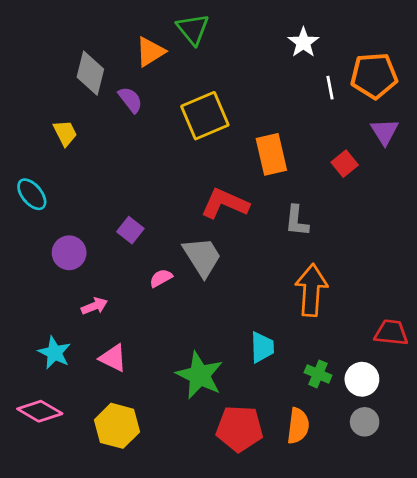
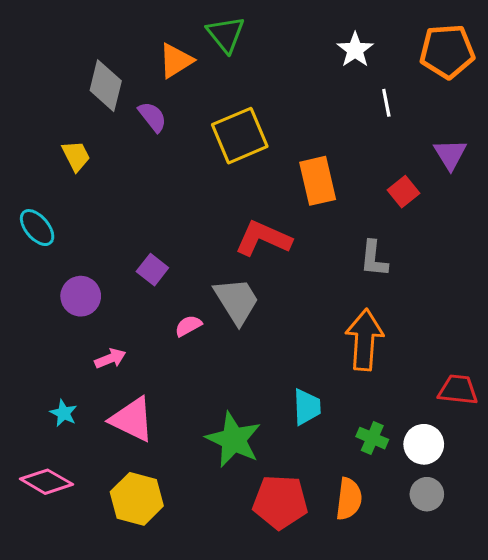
orange pentagon: (374, 76) -> (447, 51), moved
gray L-shape: (297, 221) -> (374, 259), moved
cyan star: (54, 353) -> (64, 413), size x0.7
pink triangle: (113, 358) -> (132, 419), size x1.4

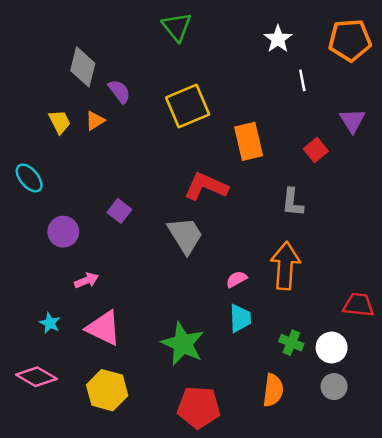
orange triangle: (176, 61) -> (95, 121), moved, size x0.7
pink semicircle: (188, 326) -> (236, 279), moved
red pentagon: (280, 502) -> (199, 407), moved

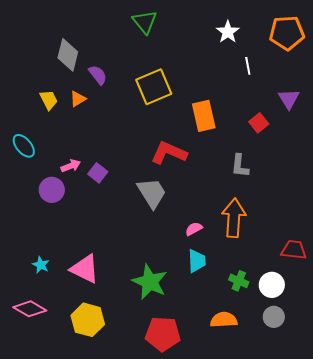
pink arrow: (86, 280) -> (71, 166), moved
orange semicircle: (273, 390) -> (224, 320), turned -100

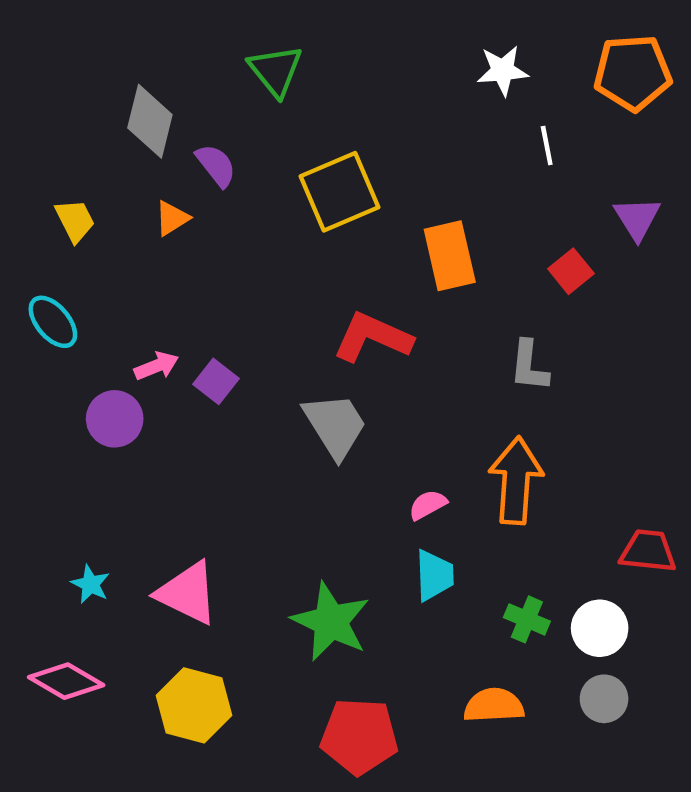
green triangle: (145, 22) -> (276, 71), moved
white star: (228, 32) -> (503, 71), turned 30
yellow trapezoid: (49, 100) -> (75, 220), moved

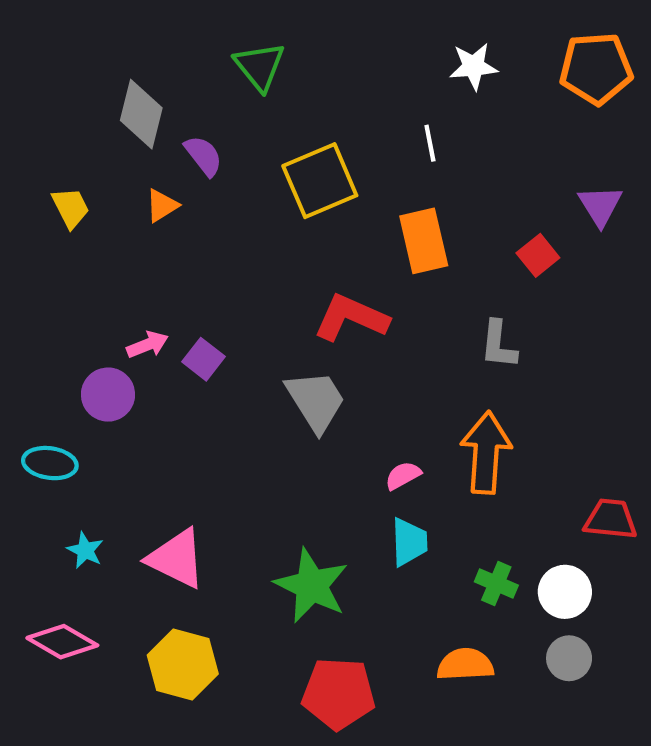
white line: (547, 145) -> (430, 143), moved
cyan ellipse: (53, 322) -> (50, 463), moved, turned -42

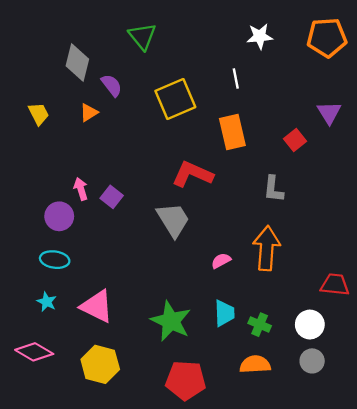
pink arrow: (147, 345) -> (81, 189), turned -85
cyan ellipse: (50, 463) -> (55, 260), moved
cyan trapezoid: (409, 542) -> (224, 313), moved
green cross: (496, 584) -> (260, 325), moved

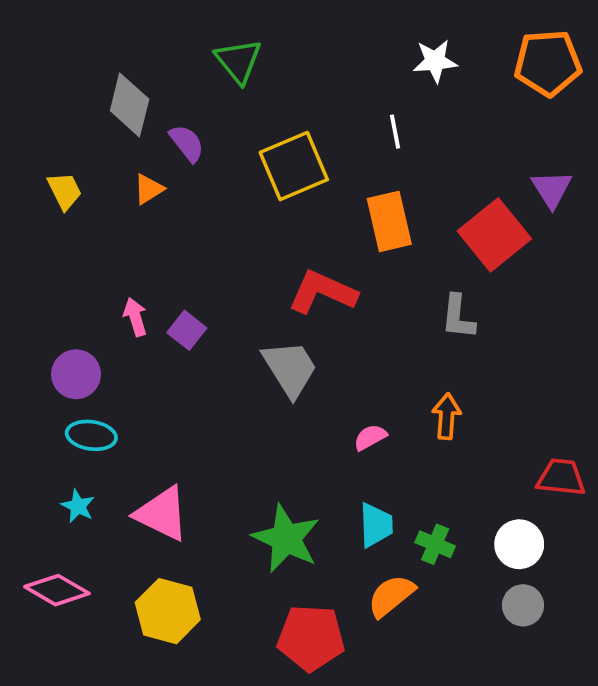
red square: (295, 140) -> (494, 235), size x1.8
purple circle: (59, 216) -> (76, 374), moved
orange arrow: (267, 248) -> (447, 416), size x0.6
orange semicircle: (255, 364) -> (391, 596), moved, turned -36

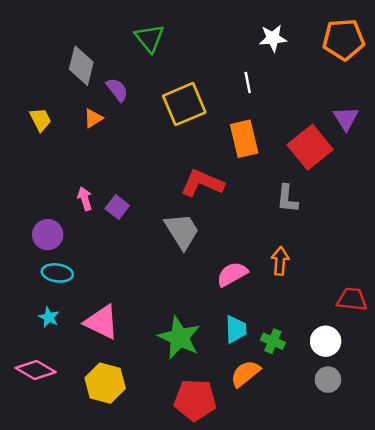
pink semicircle: (370, 437) -> (232, 274), size x1.5

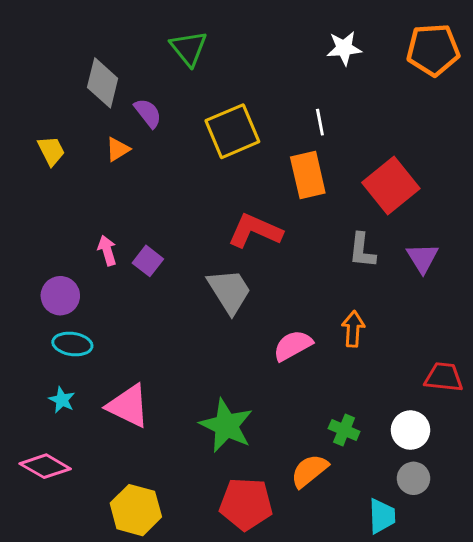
white line: (248, 82) -> (320, 122), moved
purple triangle: (346, 118) -> (423, 258), moved
cyan trapezoid: (236, 329) -> (382, 516), moved
yellow hexagon: (105, 383) -> (136, 510), moved

